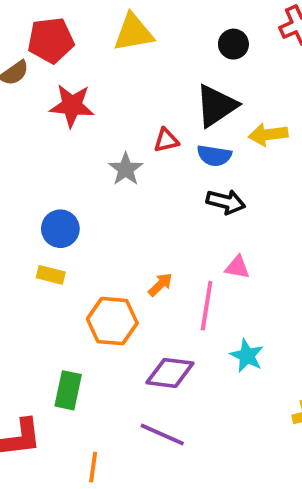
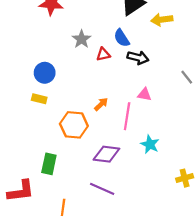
red triangle: (166, 140) -> (103, 54), moved
blue semicircle: (214, 156) -> (122, 38), moved, turned 48

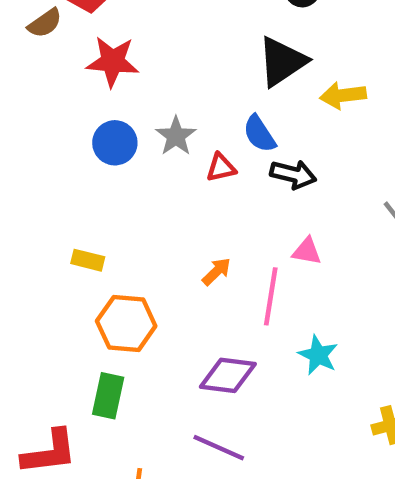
blue circle: (45, 73) -> (115, 143), moved
orange hexagon: (74, 125) -> (126, 323), moved

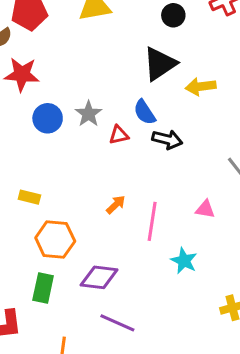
red star: (113, 62) -> (22, 74), moved
pink triangle: (307, 251) -> (205, 209), moved
purple diamond: (228, 375) -> (99, 277), moved

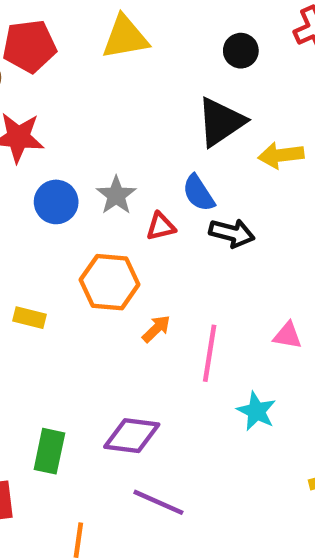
orange hexagon: (55, 239) -> (110, 282), moved

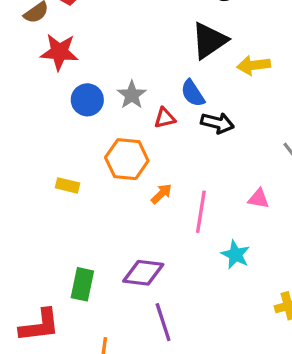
purple line: (158, 502) -> (163, 322), turned 48

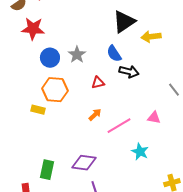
red triangle: (165, 118) -> (98, 83), moved
orange hexagon: (127, 159) -> (55, 90), moved
pink line: (201, 212) -> (119, 126), turned 50

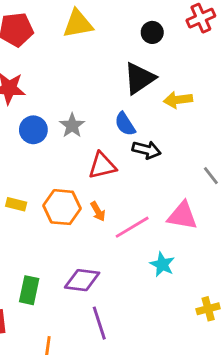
red triangle: (98, 83) -> (102, 166), size x1.5
orange hexagon: (55, 90) -> (62, 207), moved
orange arrow: (95, 115) -> (98, 211), turned 104
pink triangle: (154, 118) -> (182, 216), size x1.6

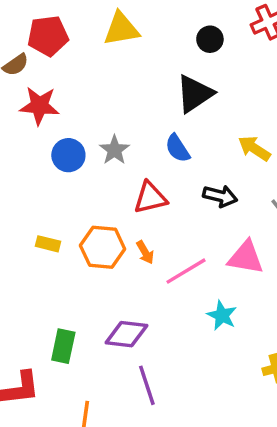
yellow arrow: (178, 100) -> (254, 148), moved, turned 40
black arrow: (146, 150) -> (220, 196), moved

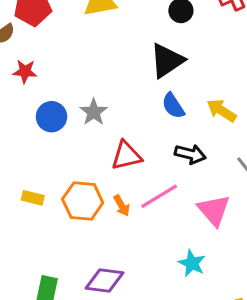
red star: (39, 106) -> (25, 71), size x0.7
blue semicircle: (178, 148) -> (173, 106), moved
pink triangle: (246, 257) -> (214, 210), turned 39
pink line: (186, 271) -> (159, 196), moved

